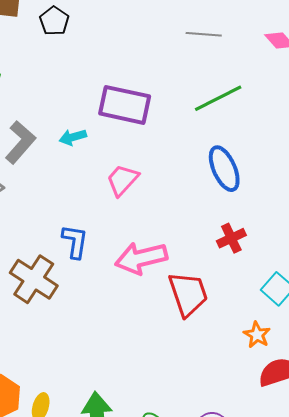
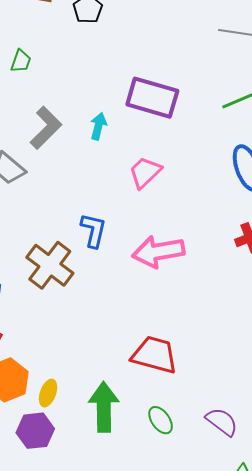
cyan arrow: (73, 137) -> (98, 126), turned 116
red trapezoid: (188, 294) -> (155, 355), moved, turned -60

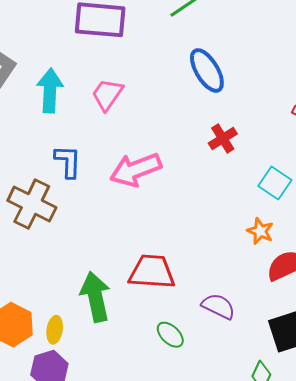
cyan arrow: (98, 126) -> (50, 90), moved, size x1.6
green arrow: (104, 407) -> (95, 297), moved
purple semicircle: (222, 422) -> (218, 306), moved

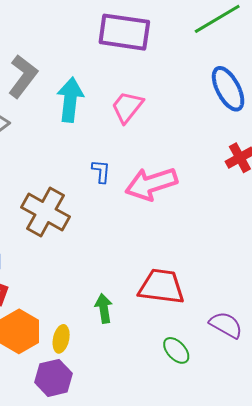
blue L-shape: (68, 161) -> (101, 171), moved, size x0.7
green arrow: (95, 297) -> (104, 308), size x0.6

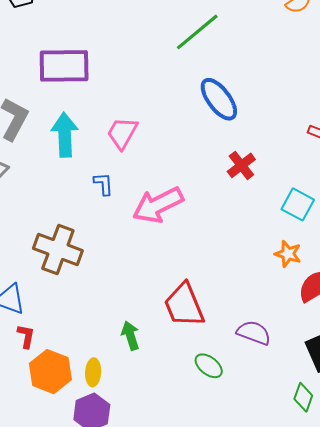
purple rectangle: (124, 32) -> (64, 66), moved
blue L-shape: (101, 171) -> (104, 184), moved
red trapezoid: (161, 287) -> (184, 305), turned -111

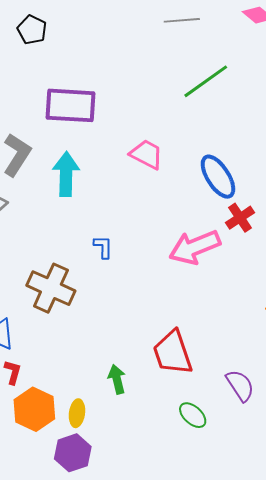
blue ellipse: (219, 99) -> (218, 177), moved
pink trapezoid: (122, 133) -> (147, 154), moved, turned 84
blue L-shape: (104, 184) -> (103, 247), moved
pink arrow: (158, 205) -> (195, 247), moved
purple semicircle: (254, 333) -> (240, 385), turned 32

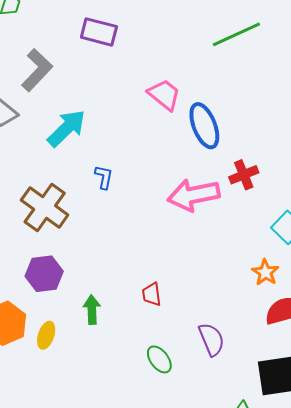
purple rectangle: (70, 105) -> (99, 32), size x0.7
cyan arrow: (66, 174) -> (66, 128), moved, turned 33
blue ellipse: (218, 177) -> (204, 126), moved
red trapezoid: (173, 353) -> (152, 294), size x0.5
purple hexagon: (73, 453) -> (44, 274), moved

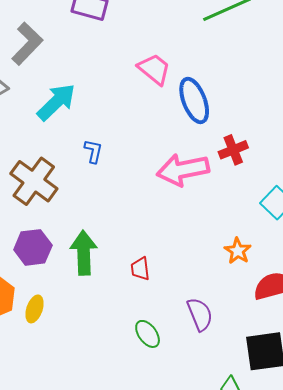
orange star: (265, 272) -> (238, 251), moved
green arrow: (92, 310) -> (84, 253), moved, size x1.5

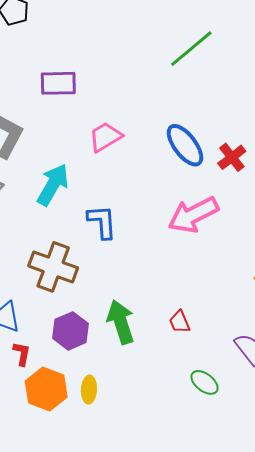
pink trapezoid: (154, 69) -> (105, 137), moved, turned -54
red cross: (233, 150) -> (232, 157), moved
blue L-shape: (93, 151) -> (102, 222), size x1.5

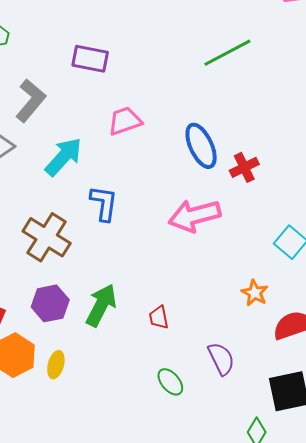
green arrow: (121, 322) -> (101, 305), turned 33

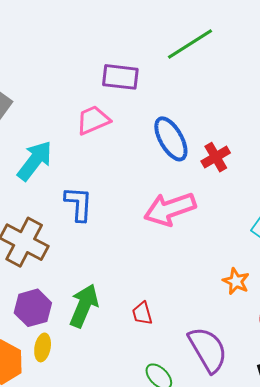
purple rectangle: (90, 59) -> (120, 77), moved
purple semicircle: (221, 359) -> (208, 350), size x1.4
yellow ellipse: (56, 365) -> (43, 347), moved

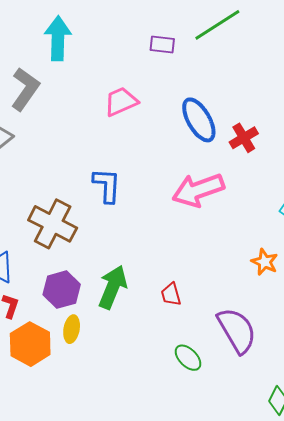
purple rectangle: (120, 77) -> (162, 45), moved, size x0.7
cyan arrow: (35, 161) -> (58, 38), moved, turned -36

